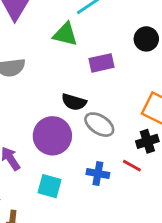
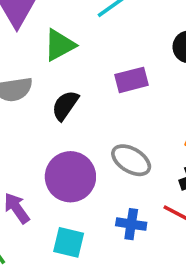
green triangle: (65, 34) -> (60, 45), moved, turned -40
black semicircle: (74, 102) -> (65, 105), moved, turned 110

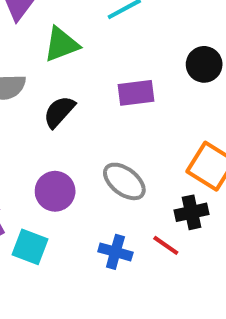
purple circle: (70, 177) -> (55, 191), size x0.7
cyan square: (69, 242) -> (30, 247), moved

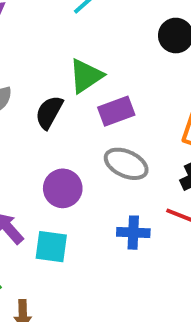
green triangle: (61, 44) -> (86, 76), moved
purple rectangle: (136, 93) -> (116, 111), moved

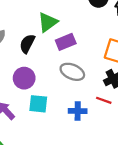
purple circle: (63, 188) -> (24, 78), moved
cyan square: (51, 247) -> (38, 104), moved

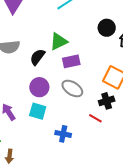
purple circle: (24, 78) -> (39, 87), moved
blue cross: (78, 111) -> (63, 134), moved

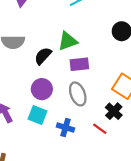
gray ellipse: (72, 88) -> (78, 94), turned 30
black cross: (107, 101) -> (114, 111), turned -35
blue cross: (63, 134) -> (65, 128), moved

